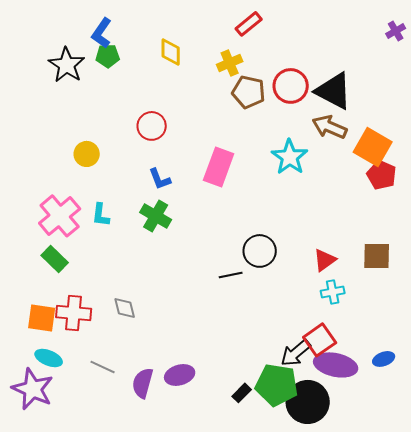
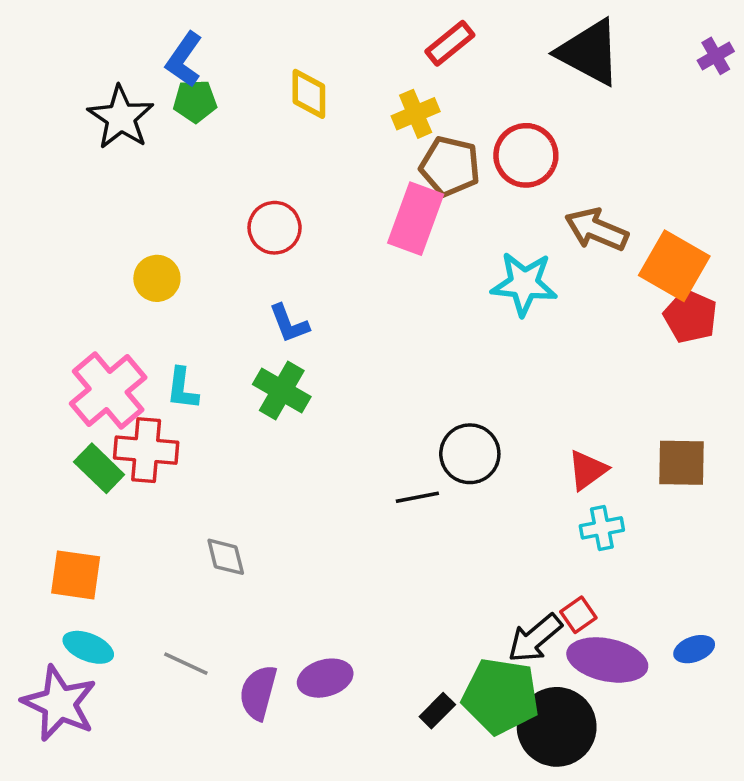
black triangle: (334, 91) -> (589, 52), moved
cyan star: (290, 157) -> (524, 284), turned -30
pink rectangle: (219, 167) -> (416, 219), moved
red cross: (74, 313) -> (146, 450), moved
red square: (320, 340) -> (578, 615), size x0.6

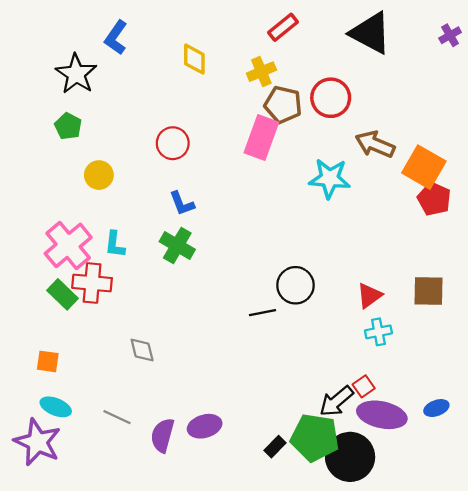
green pentagon: (195, 101) -> (68, 126), moved, turned 30
orange square: (76, 575) -> (48, 361), size x0.7

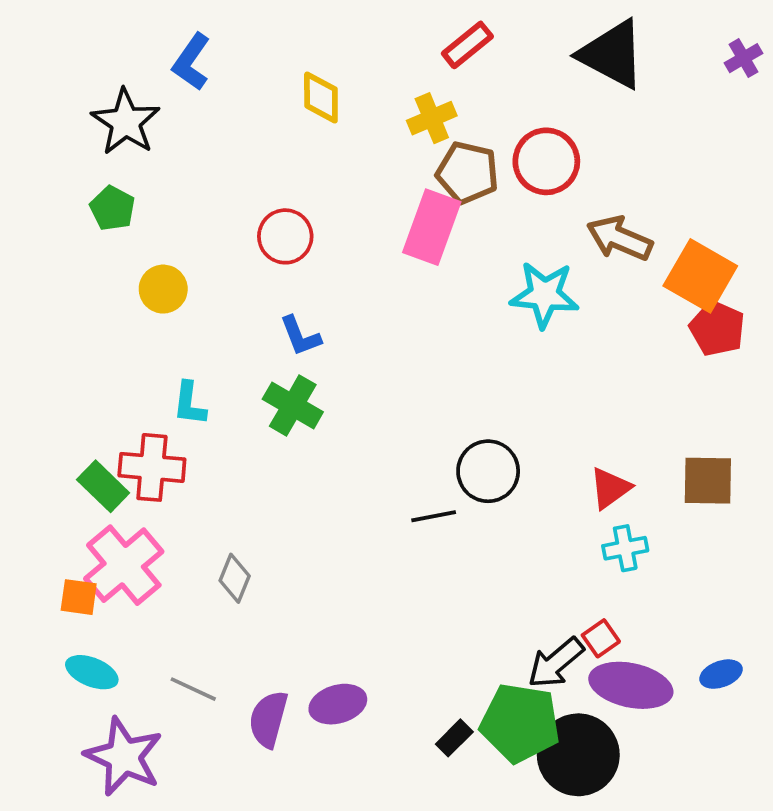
pink cross: (68, 245) -> (124, 565), moved
gray diamond: (142, 350) -> (235, 578), turned 36
purple star: (37, 442) -> (124, 757), moved

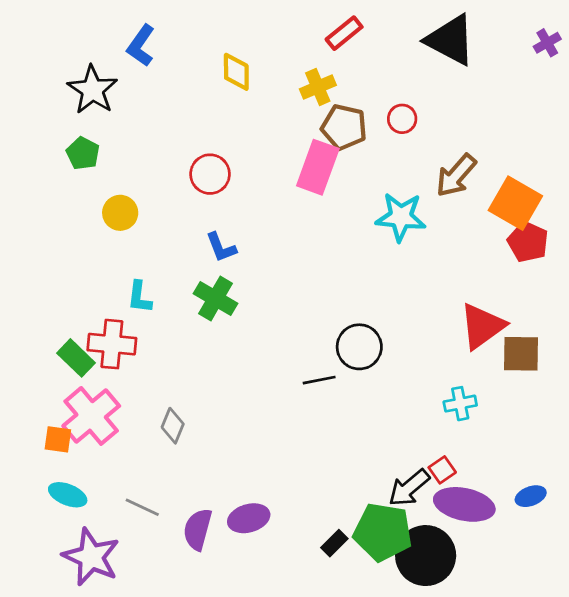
red circle: (546, 161) -> (402, 119), size x0.6
brown arrow: (620, 238) -> (456, 175), turned -72
red triangle: (610, 488) -> (482, 326), moved, size x1.5

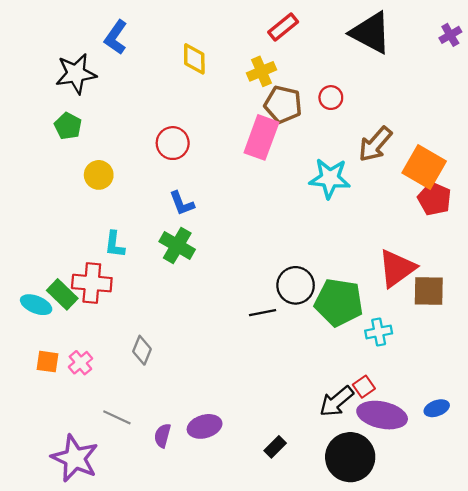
black star: (93, 90) -> (76, 74), turned 30
pink cross: (91, 416) -> (80, 363), moved, size x0.5
cyan ellipse: (68, 495) -> (36, 305), moved
purple semicircle: (198, 529) -> (162, 436), size x0.7
green pentagon: (383, 532) -> (339, 302), moved

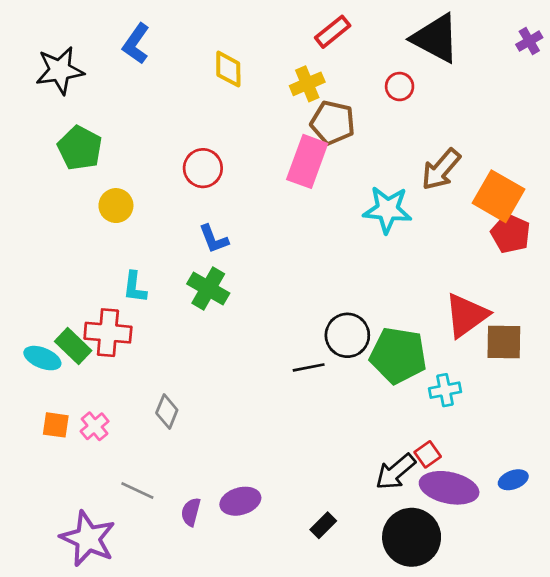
black star: (76, 74) -> (60, 70), moved
red circle: (331, 98) -> (400, 87), moved
green pentagon: (68, 126) -> (80, 148), size x1.4

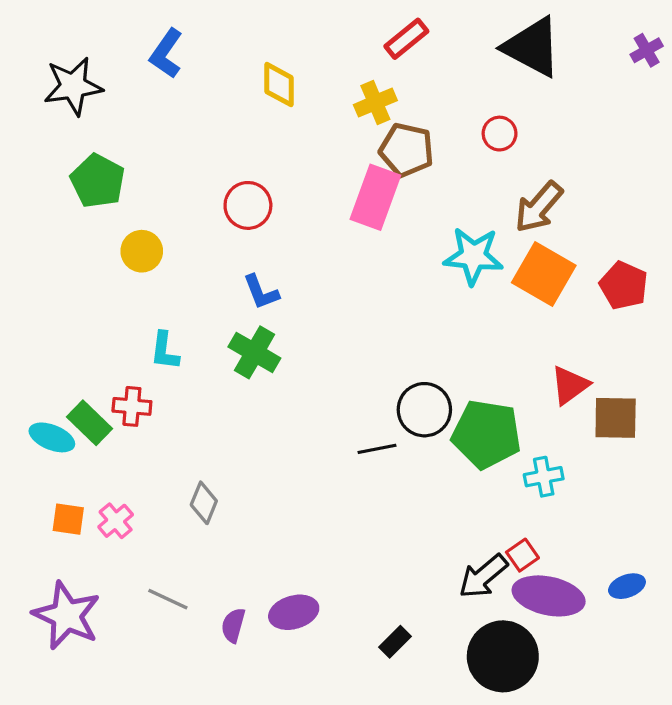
red circle: (400, 87) -> (500, 134), moved
orange square: (499, 196) -> (544, 274), moved
red triangle: (466, 315) -> (570, 385), size x0.7
red cross: (108, 333) -> (132, 406), size x0.7
purple star: (88, 539) -> (67, 616), moved

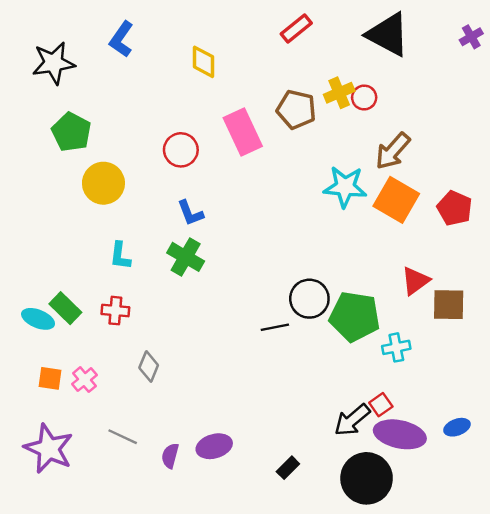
yellow cross: (375, 103) -> (339, 93), moved
pink rectangle: (375, 197) -> (243, 132), moved, turned -45
yellow circle: (142, 251) -> (103, 183), size x1.4
red cross: (132, 406) -> (115, 311), moved

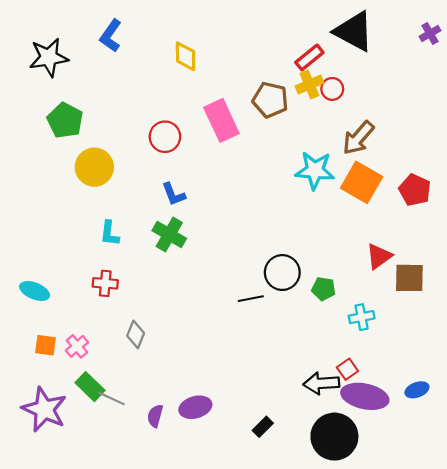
red rectangle: (296, 28) -> (309, 57), moved
green rectangle: (65, 308) -> (90, 387), moved
green pentagon: (355, 316) -> (324, 289), size x0.5
black arrow: (352, 420) -> (321, 383), turned 36

